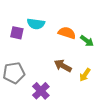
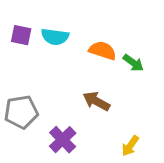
purple square: (17, 33) -> (21, 35), moved
yellow arrow: (85, 75) -> (130, 146), moved

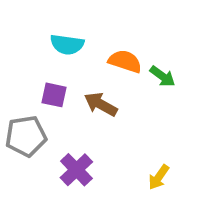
purple square: (21, 35) -> (54, 95), moved
brown arrow: (96, 101) -> (101, 104), moved

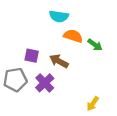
cyan semicircle: (67, 44) -> (59, 16), moved
purple cross: (76, 170) -> (45, 83), moved

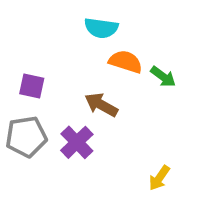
purple square: (32, 56) -> (32, 86), moved

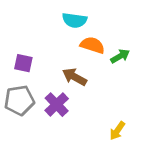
green arrow: (163, 77) -> (120, 56), turned -66

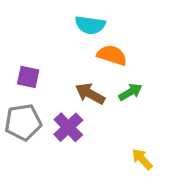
green arrow: (120, 56) -> (130, 92), moved
yellow arrow: (117, 131) -> (142, 159), turned 102

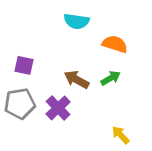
orange semicircle: (112, 55) -> (115, 44), moved

